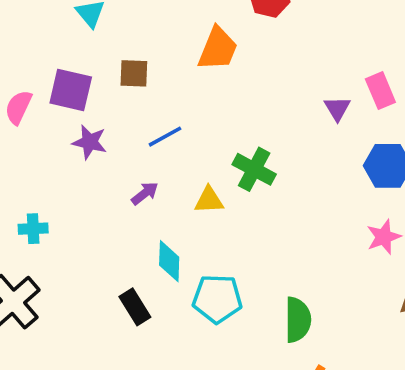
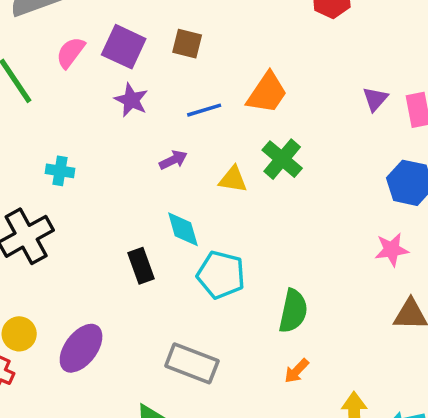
orange trapezoid: (218, 49) -> (267, 93), moved
purple triangle: (337, 108) -> (375, 99), moved
cyan diamond: (169, 261) -> (183, 229), turned -30

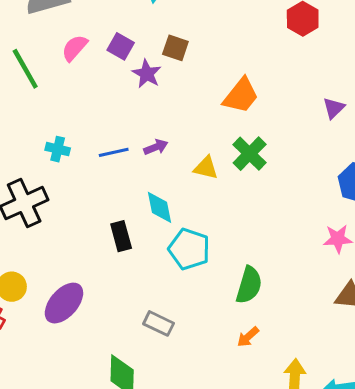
purple square: (124, 47) -> (121, 46), size x0.7
purple star: (131, 100) -> (147, 74), moved
blue line: (204, 110) -> (114, 152), moved
gray rectangle: (192, 363) -> (158, 323), size x0.7

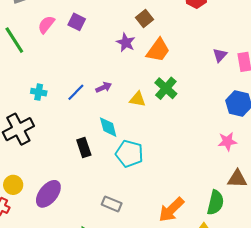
brown square: (175, 48) -> (145, 18), moved, turned 36
purple star: (147, 74) -> (126, 43), moved
blue line: (114, 152) -> (76, 92), turned -30
green semicircle: (249, 285) -> (215, 203), moved
orange arrow: (248, 337) -> (171, 210), size x1.8

